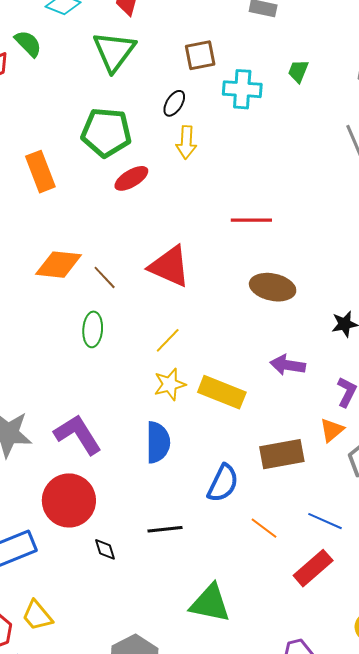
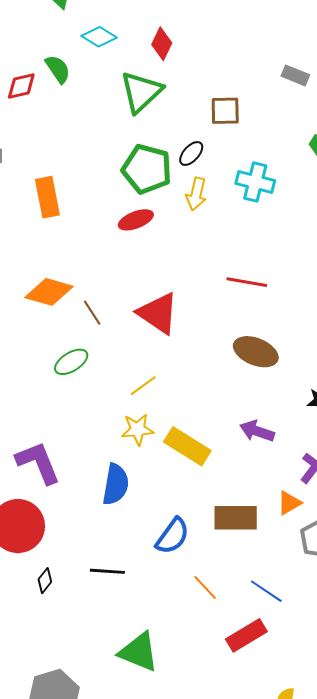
cyan cross: (242, 89) -> (255, 182), moved
green pentagon: (106, 132) -> (147, 169), moved
green ellipse: (93, 329) -> (71, 362), turned 44
black diamond: (105, 549) -> (45, 581), turned 45

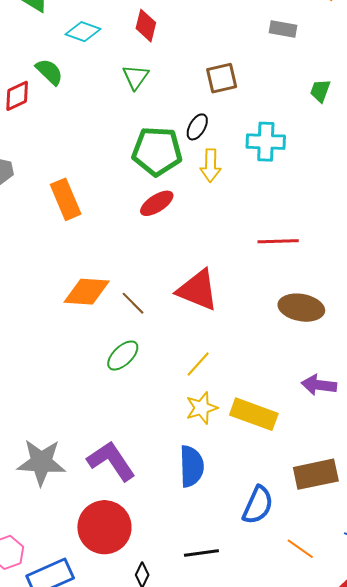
green triangle: (141, 92) -> (136, 77), size x0.6

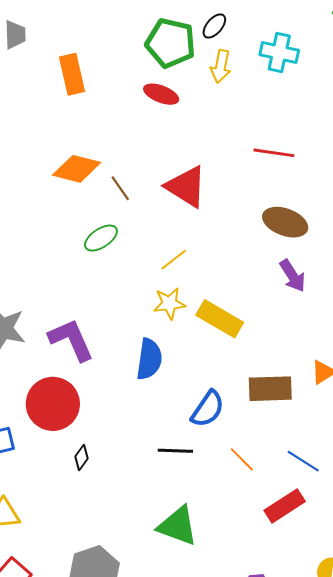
red ellipse: (157, 203) -> (161, 94), turned 44
purple arrow: (319, 385) -> (293, 276), moved, turned -140
black line: (201, 553) -> (175, 451), moved

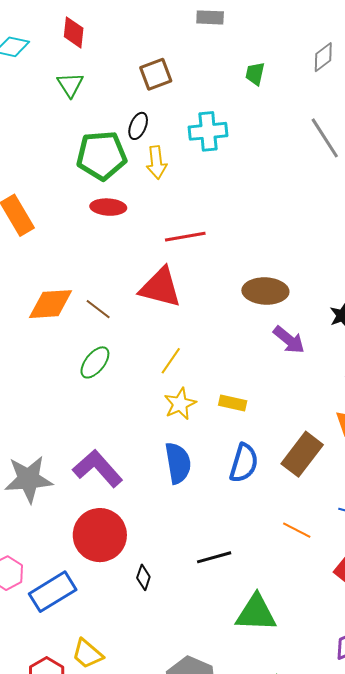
red line: (274, 153) -> (185, 237), moved
yellow rectangle: (220, 319) -> (233, 403), size x0.6
brown rectangle: (270, 389) -> (302, 454), turned -33
blue semicircle: (208, 409) -> (244, 463), moved
black line: (175, 451) -> (214, 557), moved

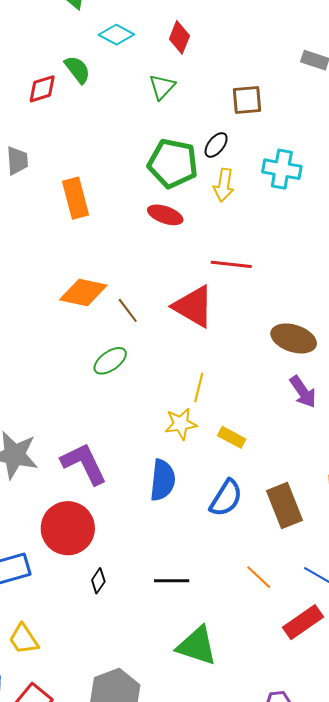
yellow line: (171, 361) -> (199, 388), moved, turned -36
brown rectangle: (302, 454) -> (285, 505), turned -75

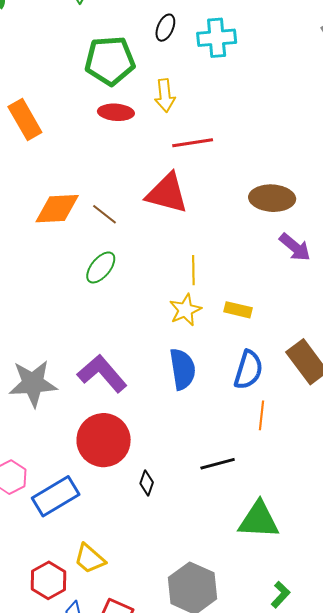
black ellipse: (216, 145) -> (165, 28), moved
yellow arrow: (224, 185) -> (165, 95), moved
orange line: (259, 577) -> (262, 415), moved, turned 68

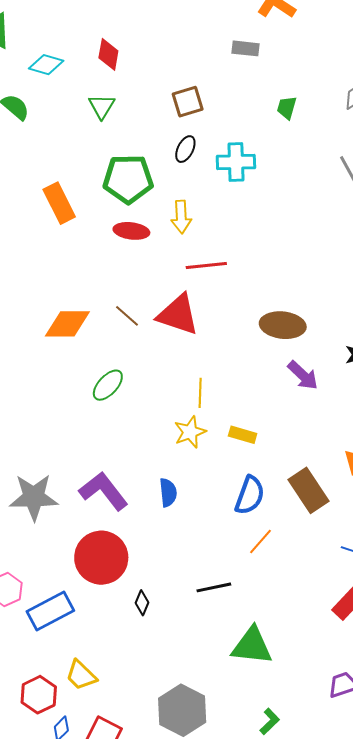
orange rectangle: (25, 119) -> (59, 203), moved
brown line: (105, 214) -> (127, 316), moved
blue semicircle: (182, 369) -> (168, 493), moved, size x0.7
orange line: (262, 415) -> (260, 541), turned 32

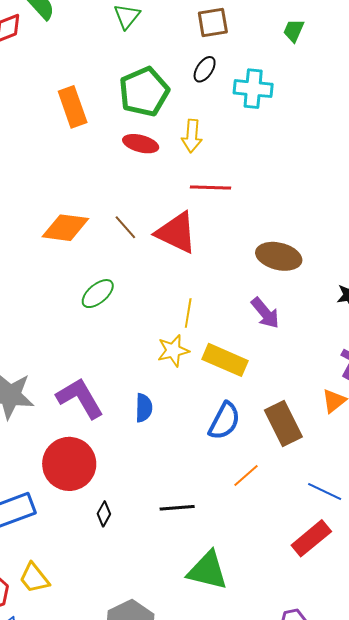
green trapezoid: (287, 108) -> (294, 31), moved
green pentagon: (128, 179) -> (144, 92), turned -30
purple arrow: (303, 375) -> (265, 313), moved
yellow rectangle: (243, 435) -> (225, 360), size x1.6
orange line: (260, 541) -> (246, 476), moved

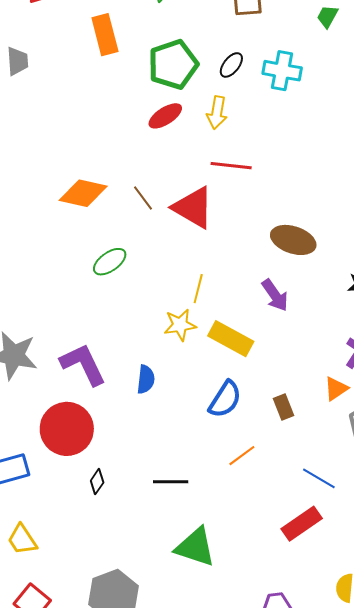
black ellipse: (205, 69) -> (231, 65), moved
orange rectangle: (73, 107) -> (105, 35), moved
red ellipse: (141, 144) -> (165, 116), turned -52
brown rectangle: (283, 423) -> (284, 407), size x0.6

